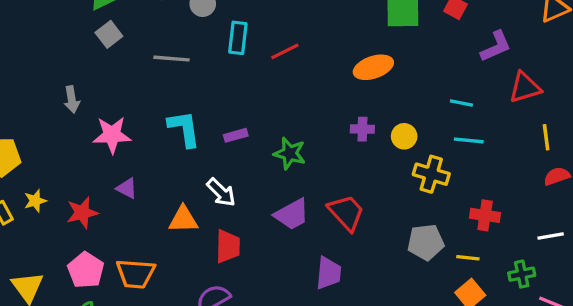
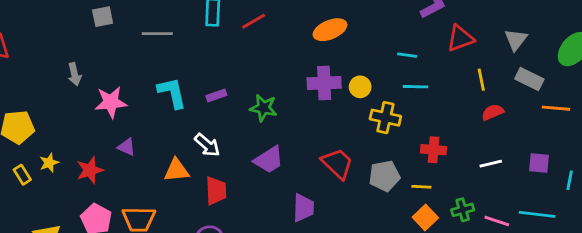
gray square: (109, 34) -> (103, 17), turned 30
purple cross: (362, 129) -> (324, 83), size x1.6
red trapezoid: (346, 213) -> (337, 164), moved
green cross: (522, 274) -> (463, 210), moved

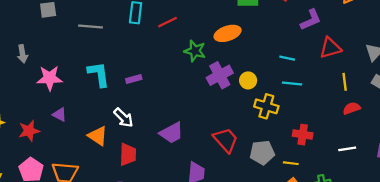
purple cross: (324, 83) -> (220, 75), turned -30
green star: (263, 108) -> (195, 51), moved
orange triangle: (176, 170) -> (98, 136), turned 35

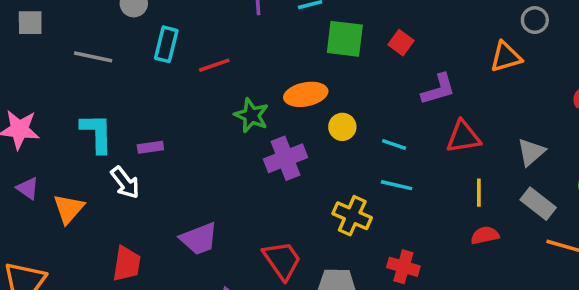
yellow circle: (248, 80) -> (342, 127), moved
white arrow: (124, 118) -> (125, 183), moved
orange triangle: (98, 136) -> (69, 209), moved, turned 30

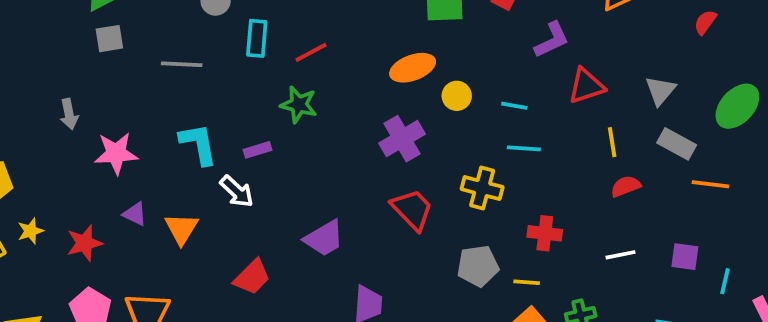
green star: (251, 115) -> (299, 105), moved
red trapezoid: (282, 260) -> (412, 210), moved
red trapezoid: (127, 264) -> (252, 277), turned 45

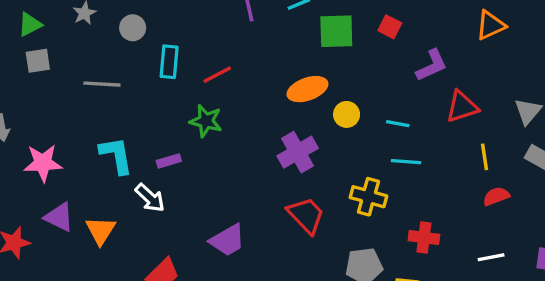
purple triangle: (135, 214) -> (59, 217), size x1.4

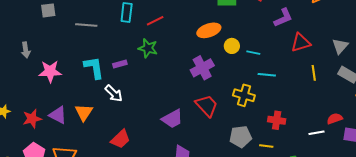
cyan line: (398, 124) -> (253, 53), moved
purple rectangle: (169, 161) -> (120, 64), moved
red semicircle: (496, 196) -> (335, 119), moved
purple triangle: (59, 217) -> (58, 115), moved
purple trapezoid: (227, 240) -> (172, 119), moved

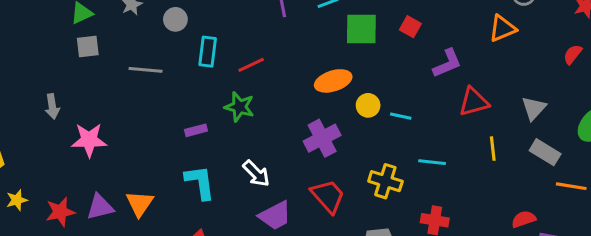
cyan L-shape: (94, 68) -> (200, 182), moved
cyan line: (267, 75) -> (432, 162), moved
white arrow: (114, 93) -> (256, 173), moved
purple triangle: (58, 115) -> (100, 207), turned -42

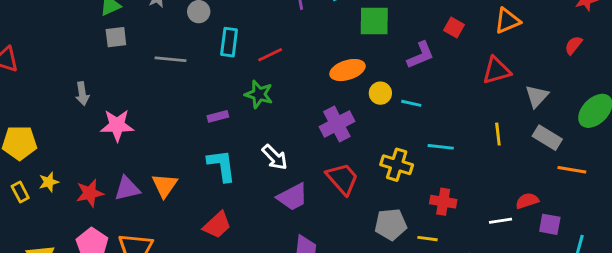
red square: (410, 27) -> (454, 28), moved
purple L-shape: (447, 63) -> (421, 55), moved
red triangle: (474, 102) -> (497, 70), moved

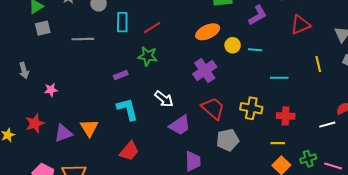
red triangle: (497, 70) -> (300, 25), moved
pink star: (117, 125) -> (51, 90), size x0.6
yellow cross: (397, 165) -> (251, 108), moved
red star: (90, 193) -> (35, 123), moved
gray pentagon: (391, 224) -> (228, 140), moved

